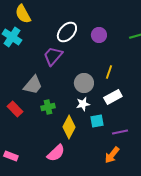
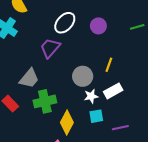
white star: (83, 104) -> (91, 96), moved
green cross: (48, 107) -> (45, 101), size x1.5

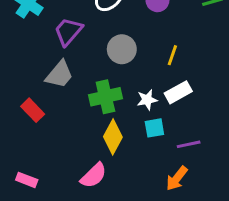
purple trapezoid: (50, 48) -> (68, 31), moved
gray circle: (83, 76) -> (122, 49), moved
green cross: (45, 101) -> (105, 97), moved

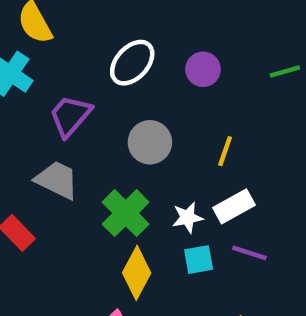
gray trapezoid: (59, 74) -> (57, 180), turned -104
green cross: (105, 97) -> (126, 213), turned -32
purple line: (189, 144) -> (249, 253), moved, turned 30

